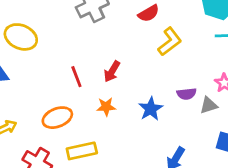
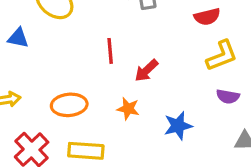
red line: (76, 77) -> (110, 51), moved
purple semicircle: (187, 94) -> (228, 96), moved

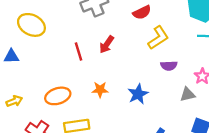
red arrow: (146, 71) -> (107, 44), moved

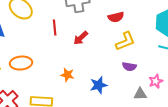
red line: (79, 51) -> (55, 27), moved
orange ellipse: (58, 96) -> (21, 63), moved

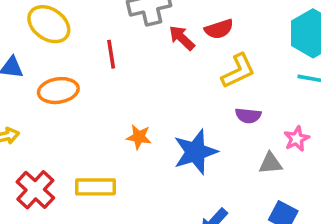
red arrow: (81, 38) -> (182, 38), moved, turned 91
orange ellipse: (21, 63) -> (58, 91), moved
blue star: (99, 85) -> (195, 152), size x1.4

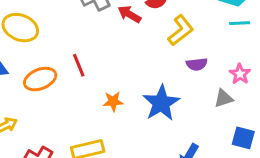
red line: (111, 54) -> (79, 65), moved

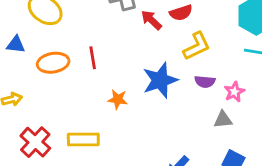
pink star: (240, 74) -> (234, 92), moved
blue star: (161, 103) -> (160, 80), moved

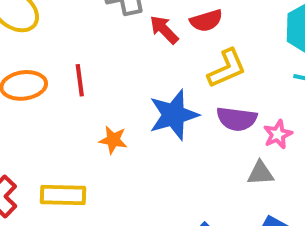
purple semicircle: (205, 82) -> (237, 119), size x1.4

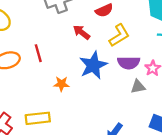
red arrow: (164, 30) -> (82, 32), moved
gray triangle: (260, 173) -> (138, 87), moved

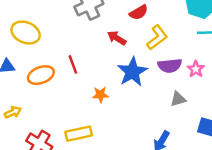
gray triangle: (138, 87) -> (178, 99), moved

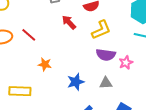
red line: (73, 64) -> (29, 35), turned -42
blue star: (132, 72) -> (76, 82), moved, size x0.7

